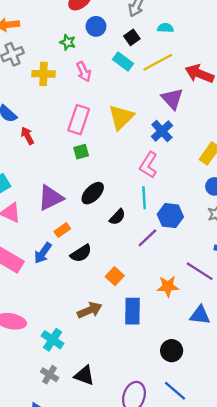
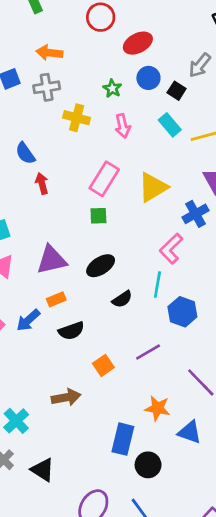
black square: (132, 37) -> (177, 91), moved, turned -35
purple line: (147, 238) -> (148, 352), moved
orange star: (168, 286) -> (157, 408), moved
blue rectangle: (133, 311) -> (123, 439), moved

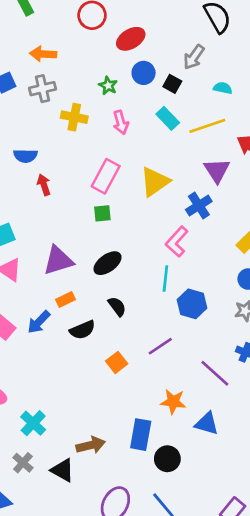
blue semicircle: (25, 153) -> (25, 156), turned -50
black semicircle: (122, 299) -> (117, 306), moved, turned -90
brown arrow: (66, 397) -> (91, 445), moved

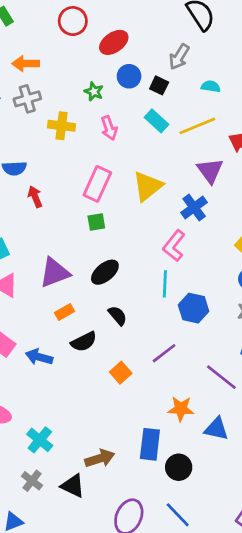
blue arrow: (39, 322) -> (39, 357), moved, turned 65

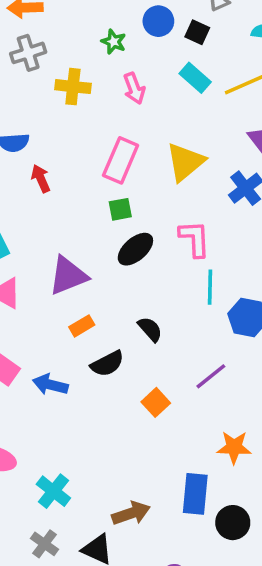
pink L-shape: (174, 246) -> (195, 239), moved, turned 140
black ellipse: (105, 272) -> (135, 249), moved

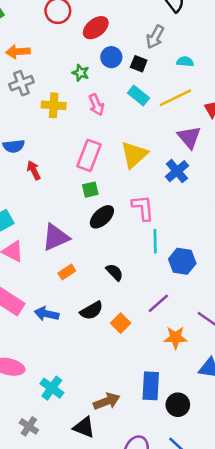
black semicircle: (107, 364) -> (92, 311), moved
orange star: (234, 447) -> (175, 338), moved
gray cross: (45, 544) -> (29, 426), moved

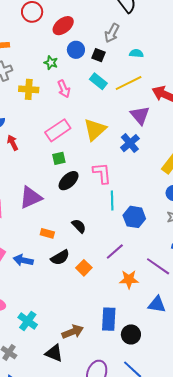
pink rectangle: (89, 155) -> (58, 130), turned 35
orange rectangle: (67, 272) -> (47, 233), moved, turned 48

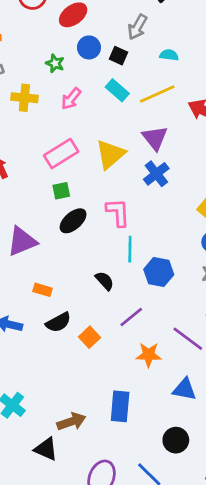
pink arrow: (64, 89) -> (71, 99), turned 60
purple triangle: (140, 115) -> (155, 138), moved
black semicircle: (79, 226) -> (105, 281), moved
black circle: (131, 334) -> (176, 440), moved

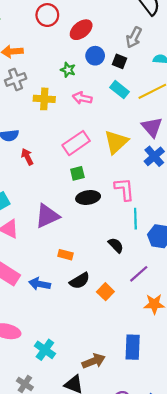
pink arrow: (71, 99) -> (82, 98), turned 66
black ellipse: (73, 221) -> (88, 198), turned 35

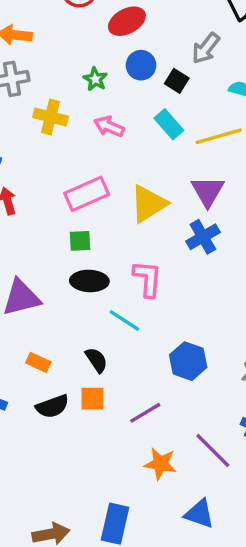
cyan line: (135, 219) -> (124, 320), moved, turned -66
black semicircle: (116, 245) -> (96, 360), moved
orange square: (105, 292) -> (92, 399), moved, turned 35

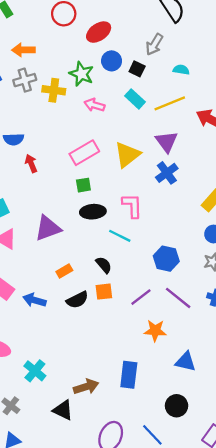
green star: (95, 79) -> (81, 74), size x1.5
yellow cross: (50, 117) -> (54, 90), moved
orange rectangle: (38, 362) -> (64, 271), turned -49
purple line: (213, 450) -> (178, 298), moved

